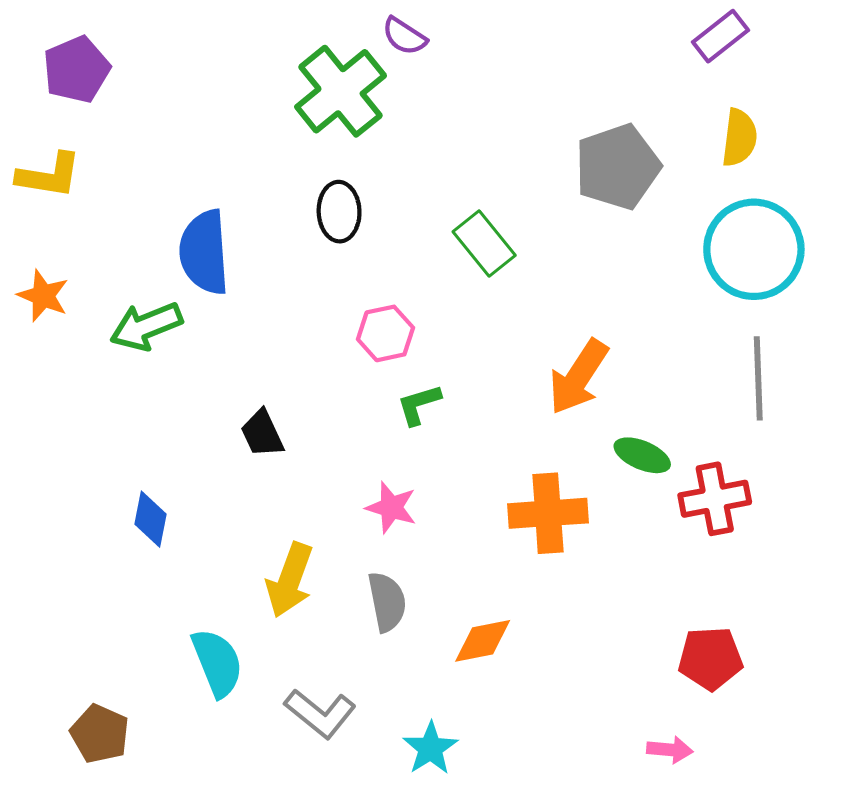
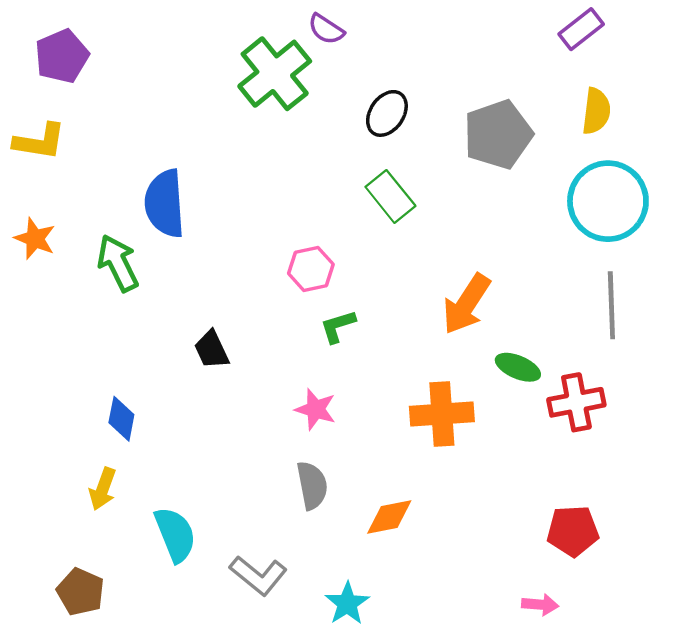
black ellipse: (339, 212) -> (387, 113), moved, turned 36
green arrow: (146, 326) -> (118, 263), turned 86
yellow arrow: (290, 580) -> (103, 489), moved, size x0.7

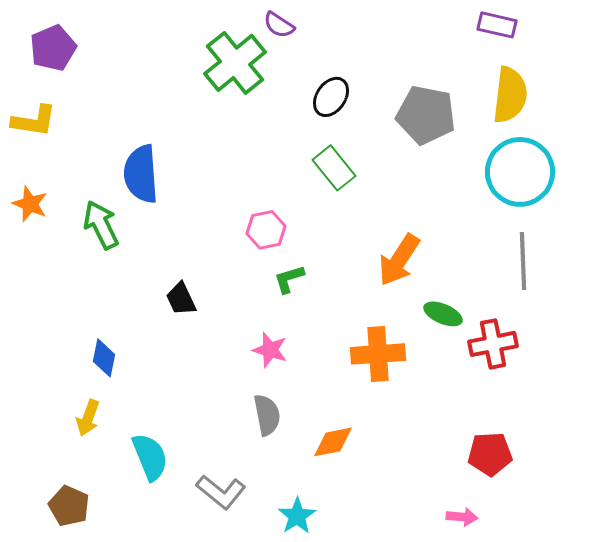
purple rectangle: (581, 29) -> (497, 25), turned 51
yellow semicircle: (596, 111) -> (510, 95), size x1.4
gray pentagon: (498, 134) -> (426, 115), turned 30

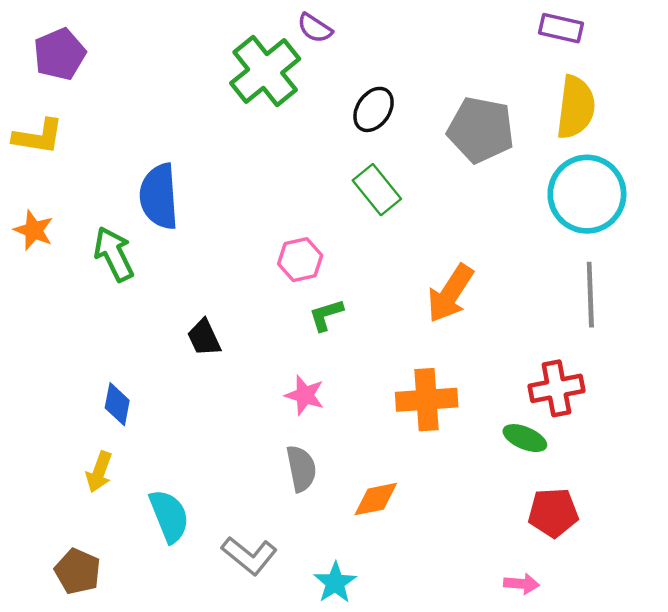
green ellipse: (443, 314) -> (525, 438), moved

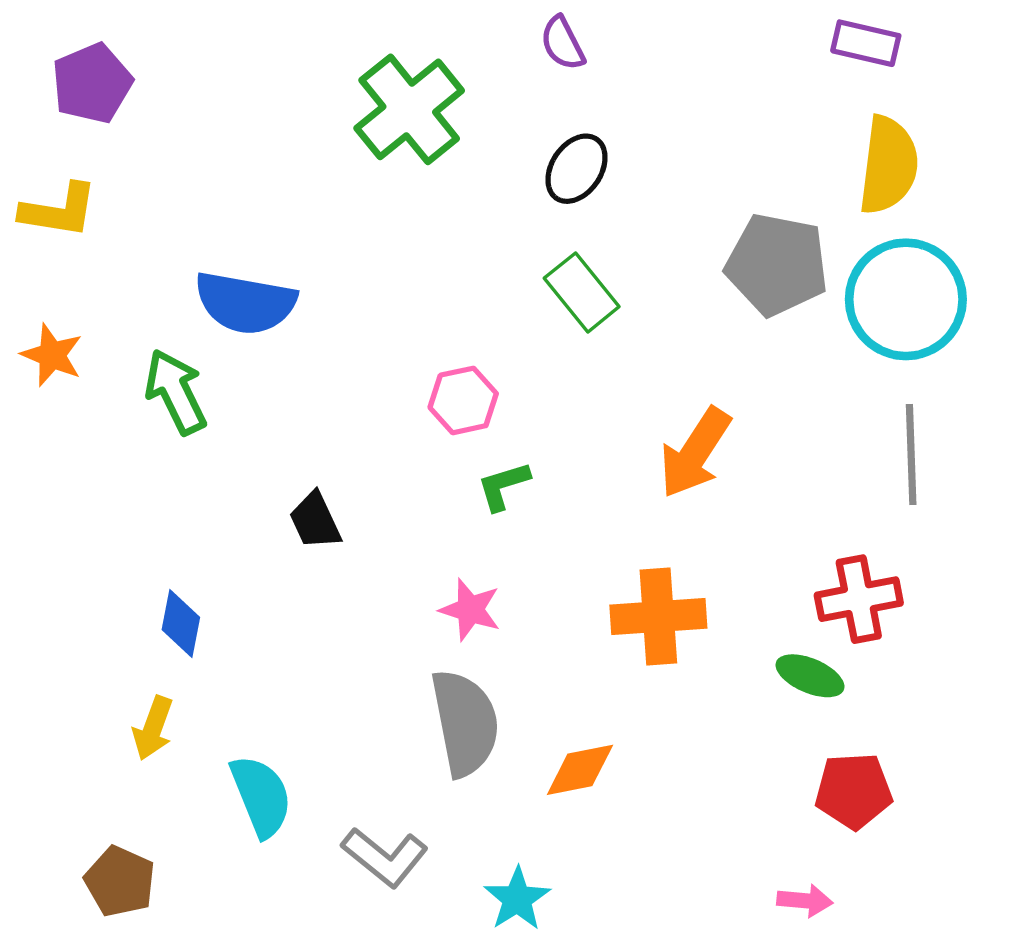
purple semicircle: (315, 28) -> (563, 43), moved, turned 30
gray pentagon: (481, 130) -> (777, 265), moved
blue semicircle: (159, 196) -> (245, 303), turned -76
gray semicircle: (301, 469) -> (465, 723), size x1.5

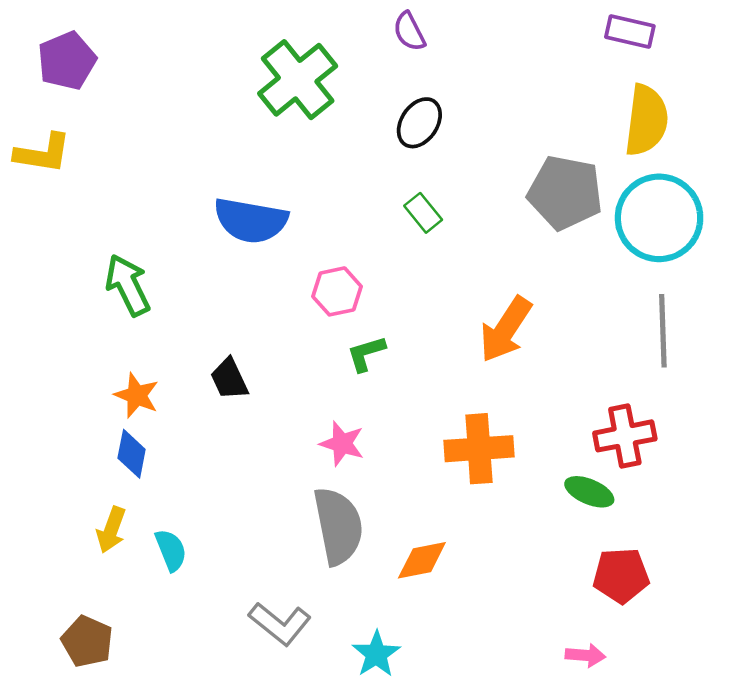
green rectangle: (582, 292) -> (423, 213), size x0.7
blue semicircle: (245, 303) -> (251, 220), moved
orange star: (52, 355) -> (137, 395), moved
cyan semicircle: (261, 796) -> (171, 550), moved, size x0.7

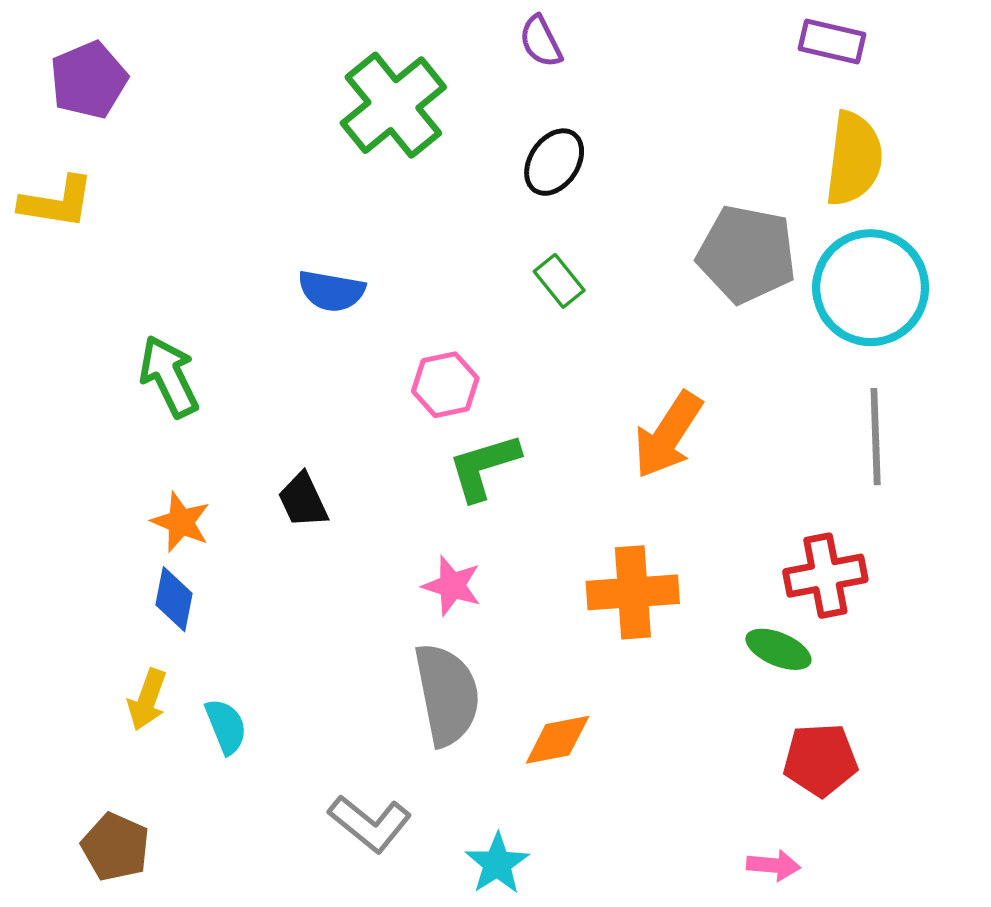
blue semicircle: (251, 220) -> (331, 291), size x0.7
green L-shape: (366, 354) -> (484, 467), size x1.4

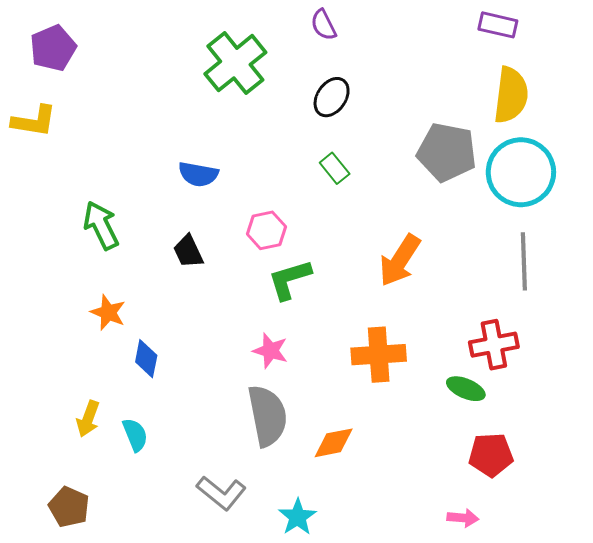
black trapezoid: (303, 500) -> (188, 251), moved
blue diamond: (174, 599) -> (146, 359), moved

